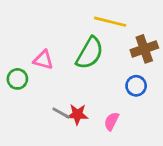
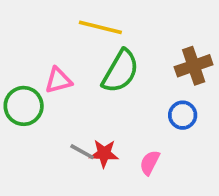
yellow line: (110, 22) -> (100, 27), moved
pink triangle: (43, 60) -> (58, 80), turned -30
green circle: (17, 79) -> (24, 106), size x1.4

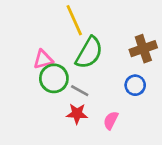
yellow line: (100, 27) -> (74, 20), turned 52
green circle: (24, 106) -> (54, 78), moved
gray line: (82, 152) -> (80, 91), moved

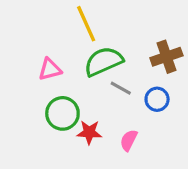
green semicircle: (89, 53) -> (103, 61), turned -144
green circle: (54, 78) -> (62, 113), moved
gray line: (80, 91) -> (121, 88), moved

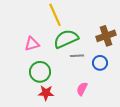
gray line: (121, 88) -> (77, 56), turned -32
red star: (89, 132) -> (46, 93), moved

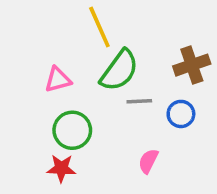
green semicircle: (66, 39) -> (119, 70), turned 150
red star: (46, 93) -> (61, 168), moved

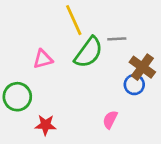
brown cross: (192, 65) -> (142, 67), moved, turned -35
gray line: (139, 101) -> (117, 39), moved
green circle: (72, 130) -> (17, 97), moved

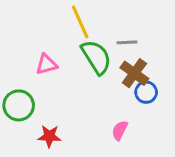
green semicircle: (89, 52) -> (96, 57), turned -68
brown cross: (142, 67) -> (134, 73), moved

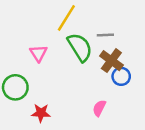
yellow line: (80, 22) -> (66, 18), turned 56
pink triangle: (46, 64) -> (38, 53), turned -48

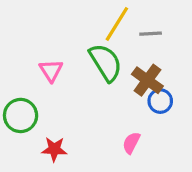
yellow line: (66, 18) -> (117, 24), moved
gray line: (105, 35) -> (151, 34), moved

